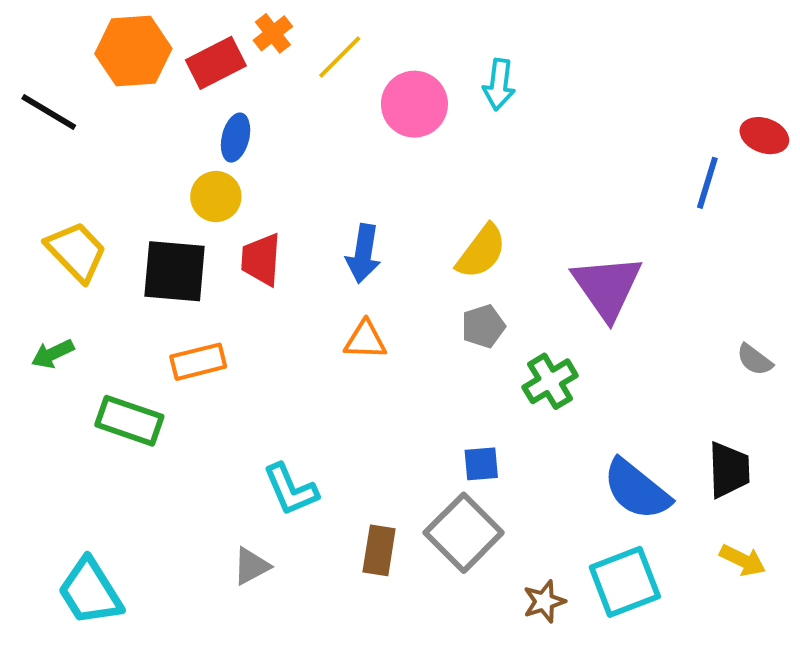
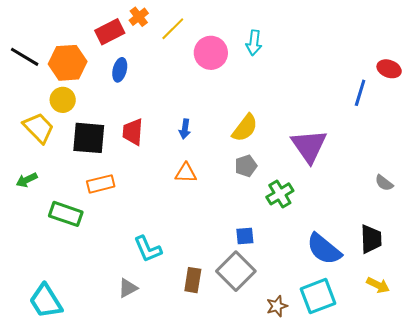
orange hexagon: (133, 51) -> (68, 63), moved
yellow circle: (216, 197) -> (63, 100), moved
blue arrow: (363, 254) -> (185, 129), size x0.7

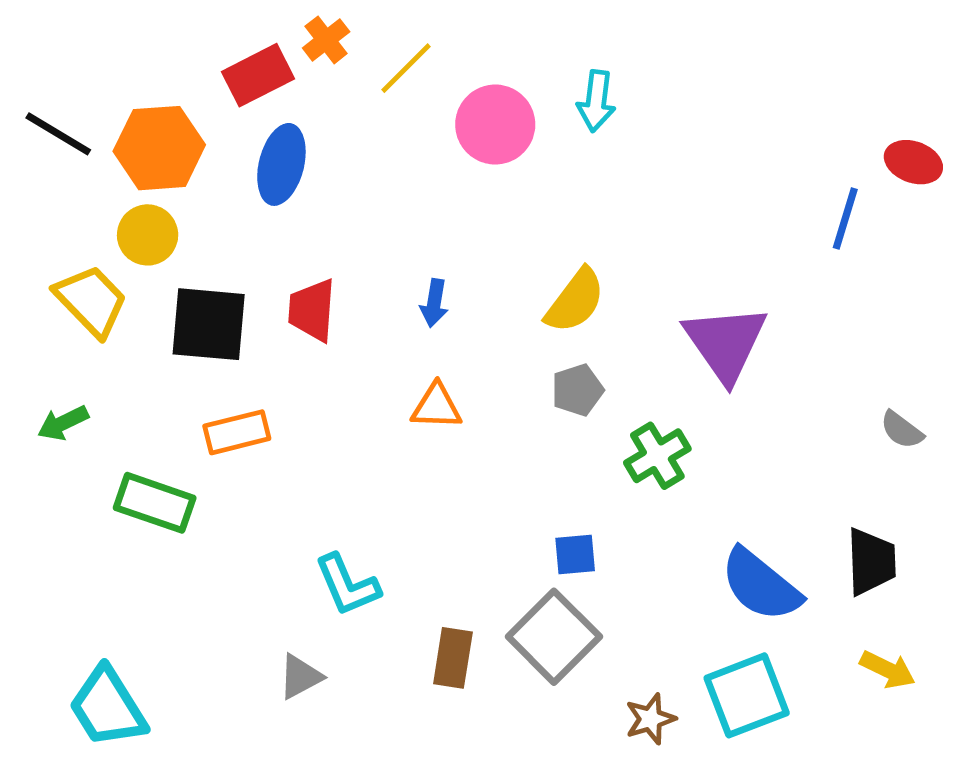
blue ellipse: (120, 70) -> (281, 164), size x1.4

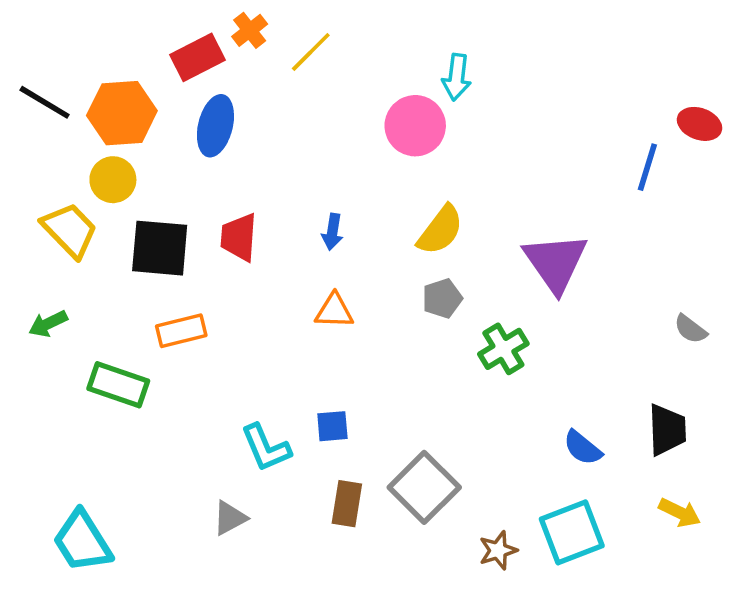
pink circle: (495, 125) -> (415, 126), moved
blue square: (575, 554) -> (332, 426), moved
blue semicircle: (761, 585) -> (583, 448), size x0.6

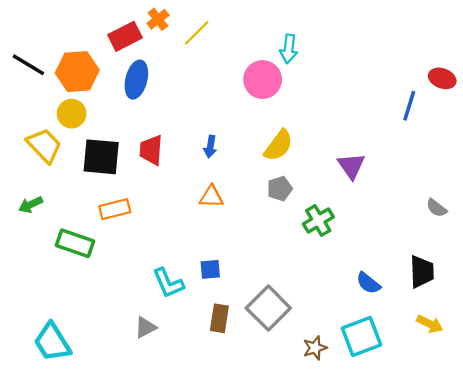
purple triangle: (556, 262) -> (351, 166), size x0.7

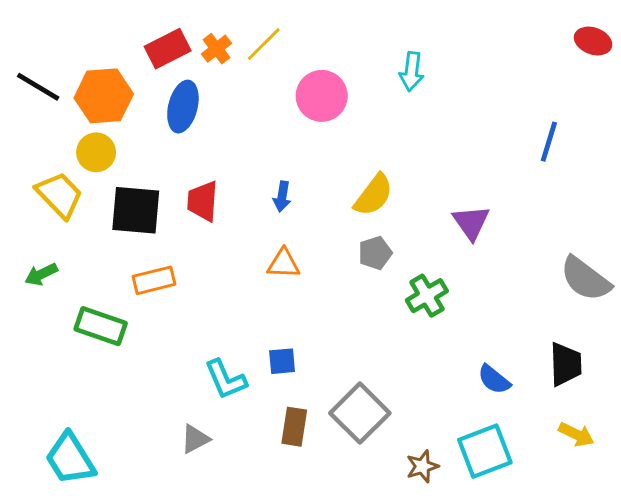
orange cross: (158, 19) -> (216, 49), moved
cyan arrow: (289, 49) -> (412, 71), moved
red ellipse: (442, 78) -> (593, 41), moved
pink circle: (263, 80) -> (322, 96), moved
gray semicircle: (437, 208) -> (585, 279), size x1.8

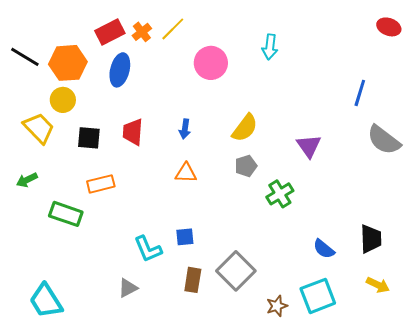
black square: (136, 210) -> (89, 138), size x0.7
gray semicircle: (585, 279) -> (384, 140), moved

